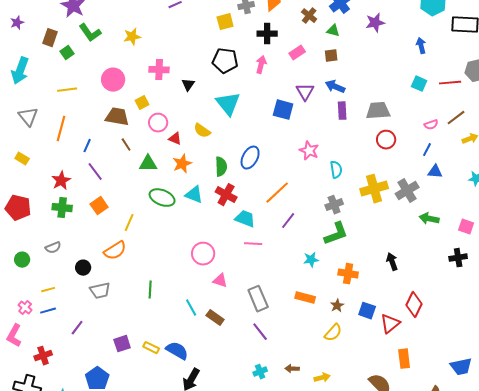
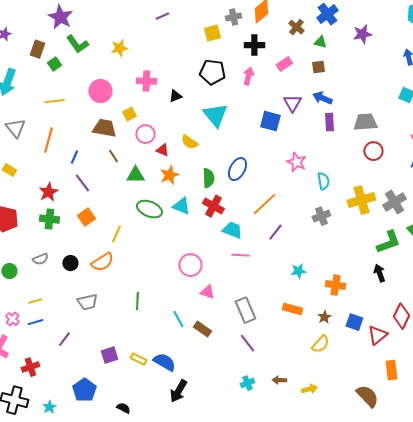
black triangle: (188, 85) -> (175, 96), turned 32
green L-shape: (336, 234) -> (388, 242), moved
black circle: (83, 268) -> (70, 263), moved

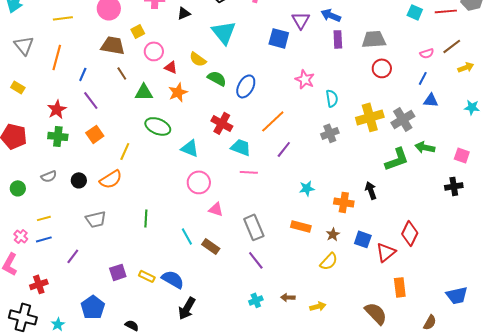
green semicircle: (208, 178) -> (217, 78), moved, turned -60
cyan triangle: (181, 206) -> (190, 148), moved
black arrow: (379, 273) -> (371, 190), moved

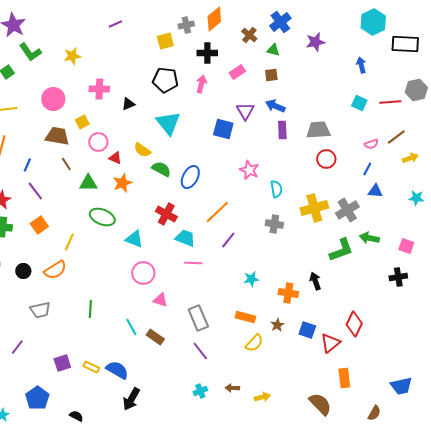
gray cross: (330, 133) -> (274, 224), turned 30
yellow semicircle: (329, 261) -> (254, 343), moved

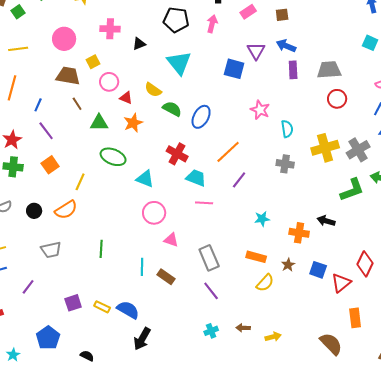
black arrow: (315, 281) -> (326, 221), turned -54
cyan line: (131, 327) -> (142, 267), turned 30

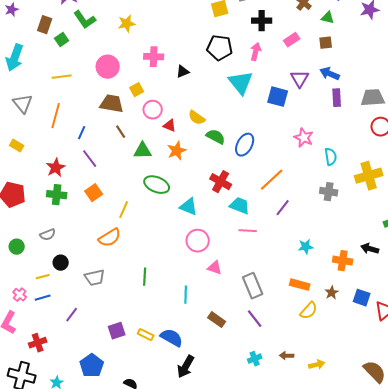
cyan triangle: (179, 63) -> (241, 83), moved
black circle: (34, 211) -> (61, 263), moved
brown rectangle: (166, 277) -> (217, 320), moved

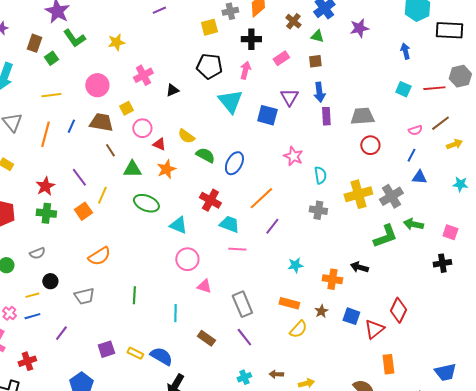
pink cross: (154, 57) -> (143, 75), turned -30
blue arrow: (330, 74) -> (319, 92), turned -120
blue line: (82, 133) -> (71, 126), moved
yellow line: (124, 210) -> (102, 195), moved

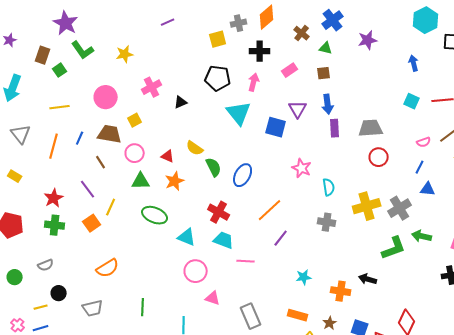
pink circle: (142, 128) -> (135, 153), moved
brown line: (110, 150) -> (101, 162), moved
green semicircle: (205, 155) -> (214, 167), turned 36
cyan trapezoid: (229, 224) -> (224, 240), moved

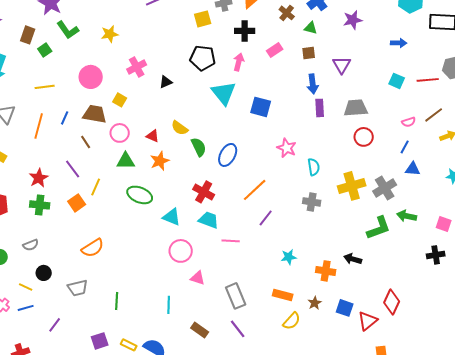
blue arrow: (414, 63) -> (399, 43), turned 105
purple triangle: (298, 109) -> (342, 65), moved
yellow square: (135, 120) -> (120, 100), turned -32
yellow line: (41, 307) -> (26, 287), turned 40
green line: (143, 307) -> (117, 301), moved

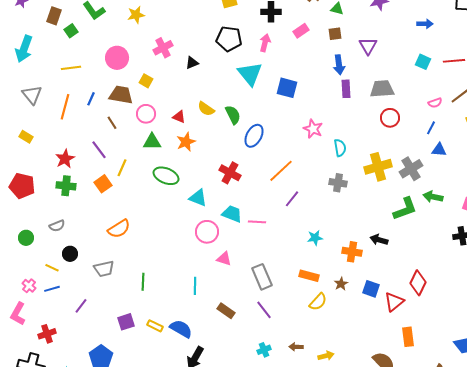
green semicircle: (199, 147) -> (233, 115), moved
cyan trapezoid: (209, 220) -> (232, 214), moved

